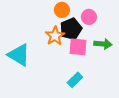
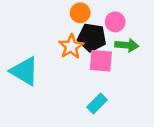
black pentagon: (71, 29) -> (92, 37), turned 30
green arrow: (103, 44) -> (127, 45), moved

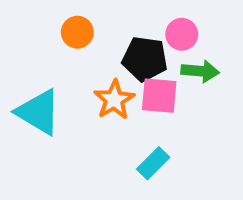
orange circle: (80, 13) -> (77, 32), moved
orange star: (71, 47) -> (114, 100), moved

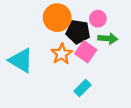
orange circle: (77, 32) -> (57, 18), moved, size x1.6
pink square: (159, 96) -> (86, 52), turned 30

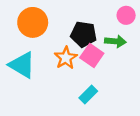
orange circle: (57, 18) -> (33, 22), moved
pink circle: (98, 19) -> (126, 15), moved

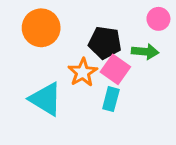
cyan triangle: (22, 65) -> (46, 99), moved
cyan rectangle: (88, 95) -> (111, 99), moved, turned -30

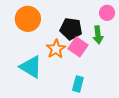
green arrow: (145, 52) -> (98, 35), turned 78
cyan rectangle: (111, 99) -> (78, 84), moved

